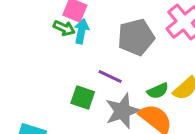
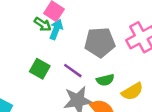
green semicircle: (158, 91) -> (105, 80), moved
green square: (83, 98) -> (40, 69), moved

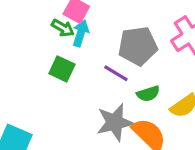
green square: (40, 69) -> (62, 69), moved
purple line: (73, 71) -> (116, 73), moved

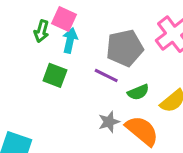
green arrow: (63, 28) -> (41, 31), moved, turned 80
gray star: (115, 122) -> (109, 122), size x0.6

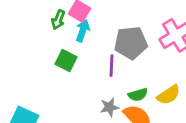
purple line: (106, 75) -> (112, 66), turned 60
green semicircle: (138, 92) -> (138, 95), moved

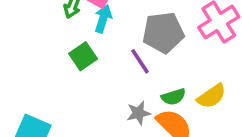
green square: (66, 60) -> (83, 56), turned 30
purple line: (112, 66) -> (140, 61), turned -35

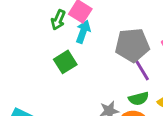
purple line: (140, 61) -> (142, 70), moved

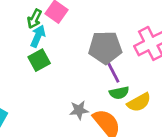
cyan arrow: (83, 32) -> (38, 36), moved
green semicircle: (139, 99) -> (119, 93), moved

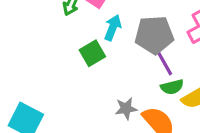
cyan arrow: (38, 36) -> (113, 28), moved
green square: (39, 60) -> (92, 53), moved

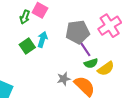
cyan arrow: (113, 28) -> (42, 39), moved
green square: (92, 53) -> (27, 46), moved

